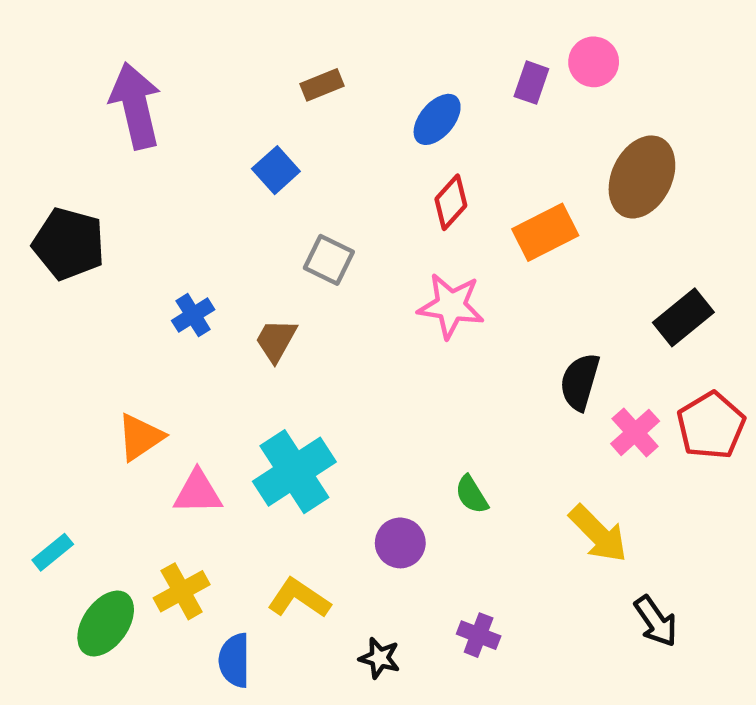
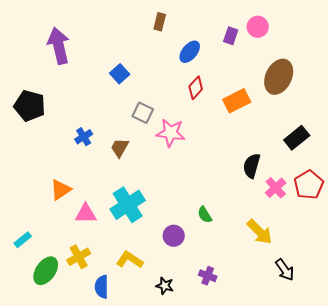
brown rectangle: (322, 85) -> (160, 22), moved, turned -54
pink star: (451, 306) -> (171, 133), moved

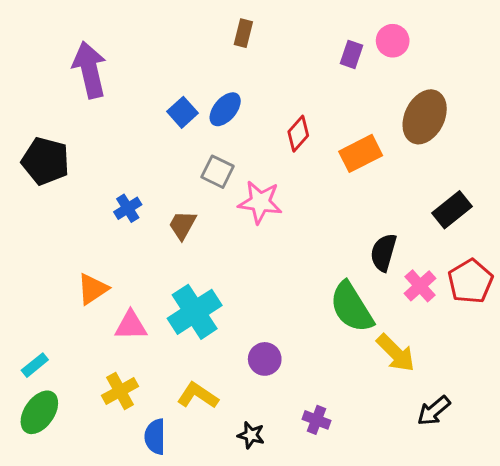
blue ellipse: (190, 52) -> (225, 109), moved
green semicircle: (205, 215) -> (352, 307), moved, size x2.0
black arrow: (285, 270) -> (434, 411), turned 85
green ellipse: (46, 271) -> (39, 412), moved

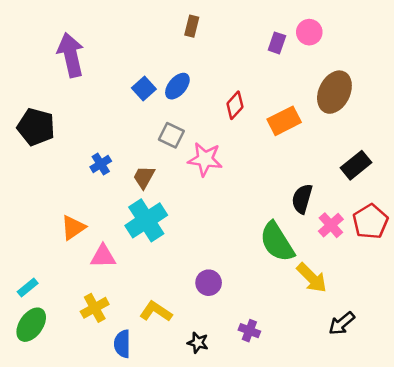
cyan cross: (195, 312) -> (146, 220), moved

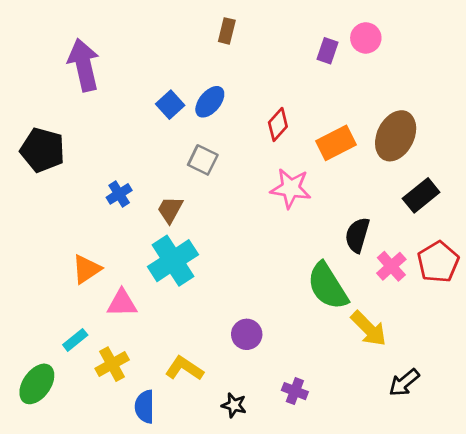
brown ellipse: (334, 92) -> (396, 136), moved
pink star: (205, 159) -> (291, 188), moved
cyan rectangle: (28, 287) -> (75, 340), moved

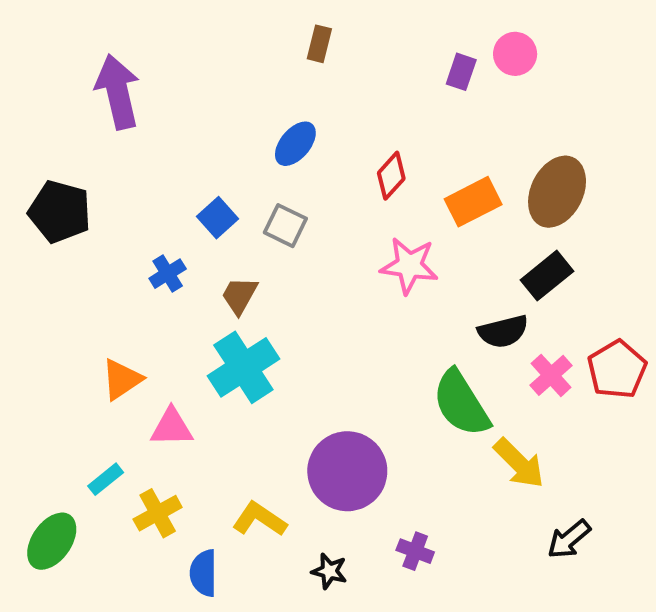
blue square: (170, 105) -> (218, 218), moved
black rectangle: (421, 195) -> (547, 276), moved
black semicircle: (357, 235) -> (503, 331), turned -120
purple circle: (247, 334) -> (347, 471), size x1.8

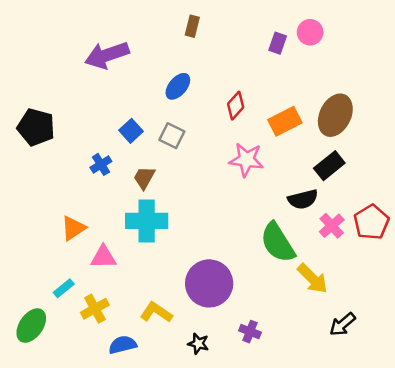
purple arrow: (118, 92) -> (107, 55), moved, turned -96
cyan cross: (243, 367) -> (147, 221), turned 33
blue semicircle: (204, 573) -> (123, 345), turned 76

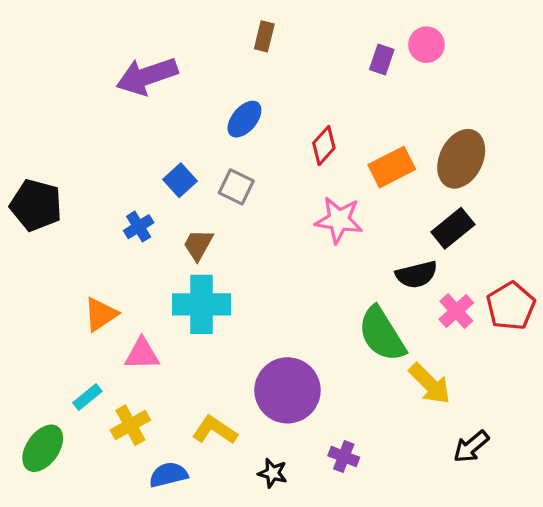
black pentagon: (36, 127) -> (36, 205), moved

